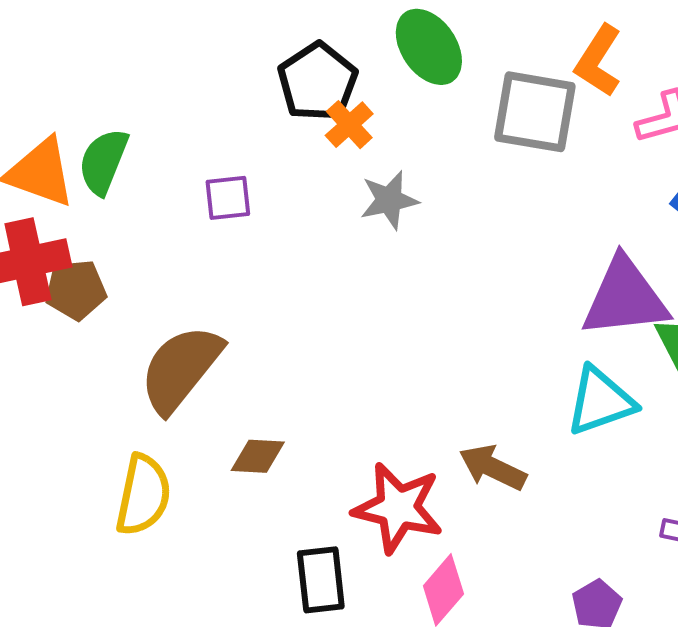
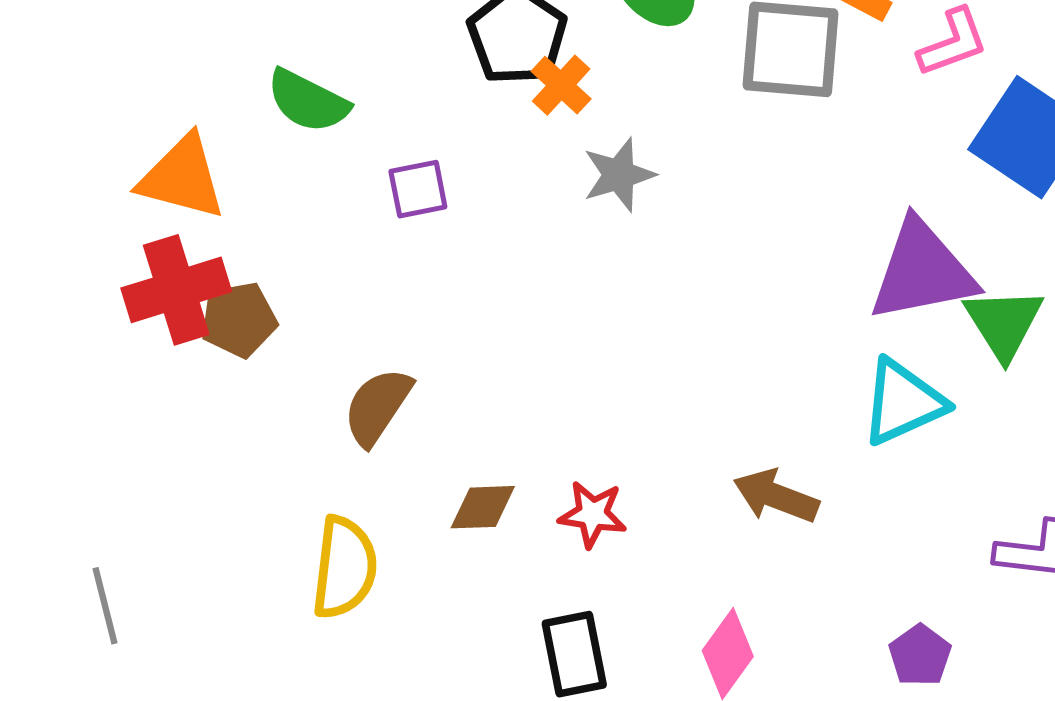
green semicircle: (103, 162) -> (308, 101), moved, turned -80
brown semicircle: (181, 369) -> (378, 406), size x0.7
red star: (398, 508) -> (593, 514), moved, size x0.6

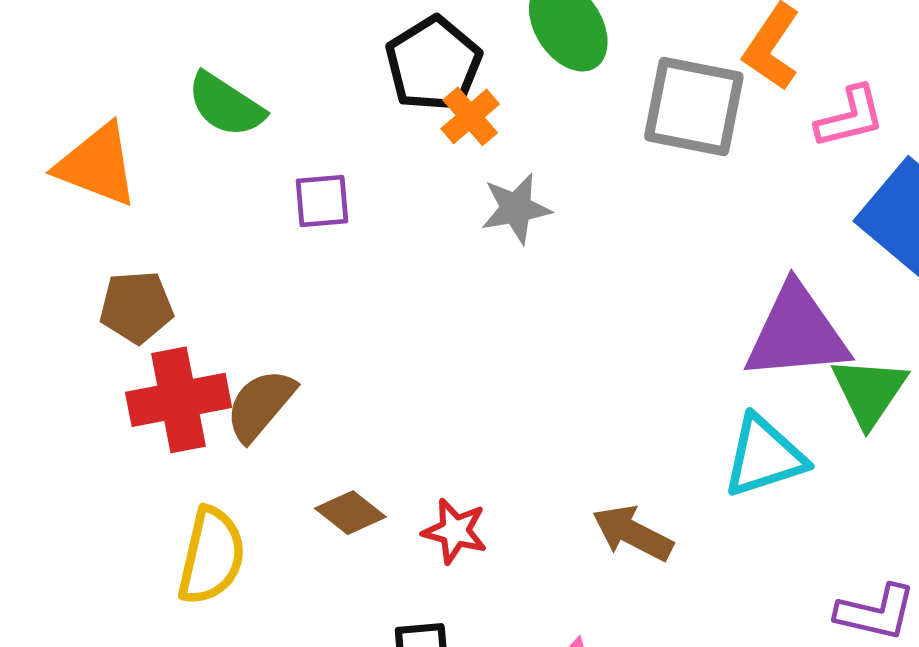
red cross: (176, 290) -> (179, 400), moved
brown diamond: (483, 507) -> (350, 513), turned 34

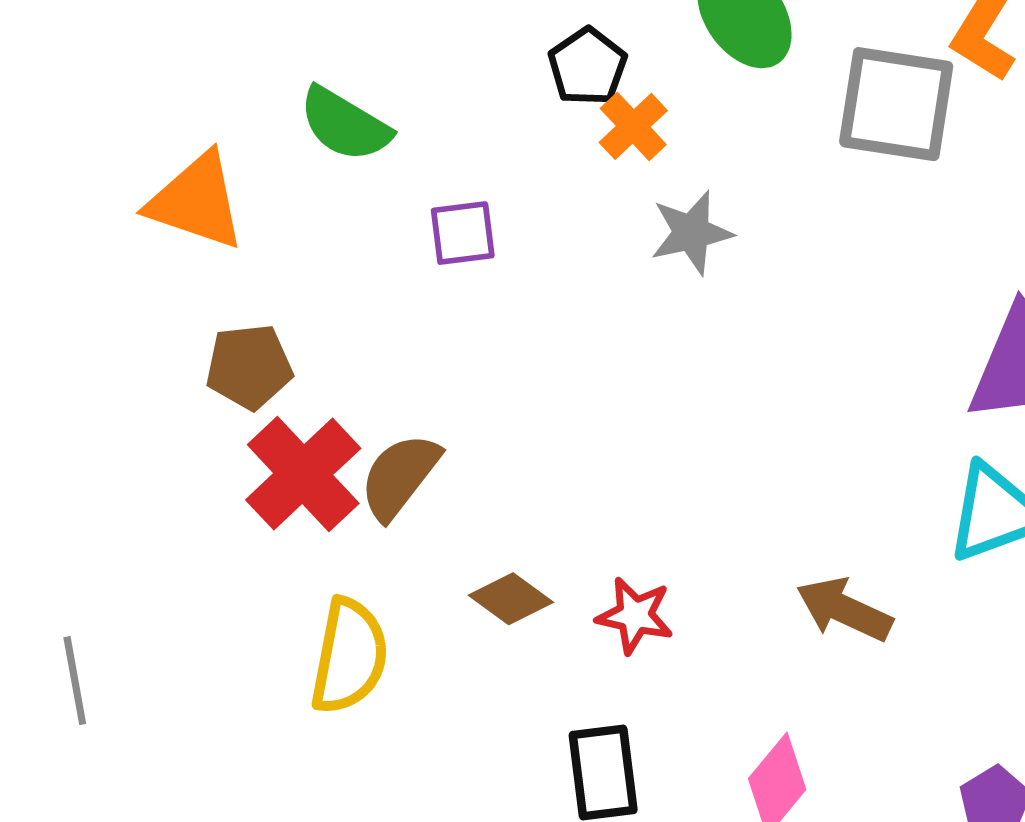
black pentagon: (433, 64) -> (587, 67), size x0.7
red cross: (179, 400) -> (303, 474), turned -30

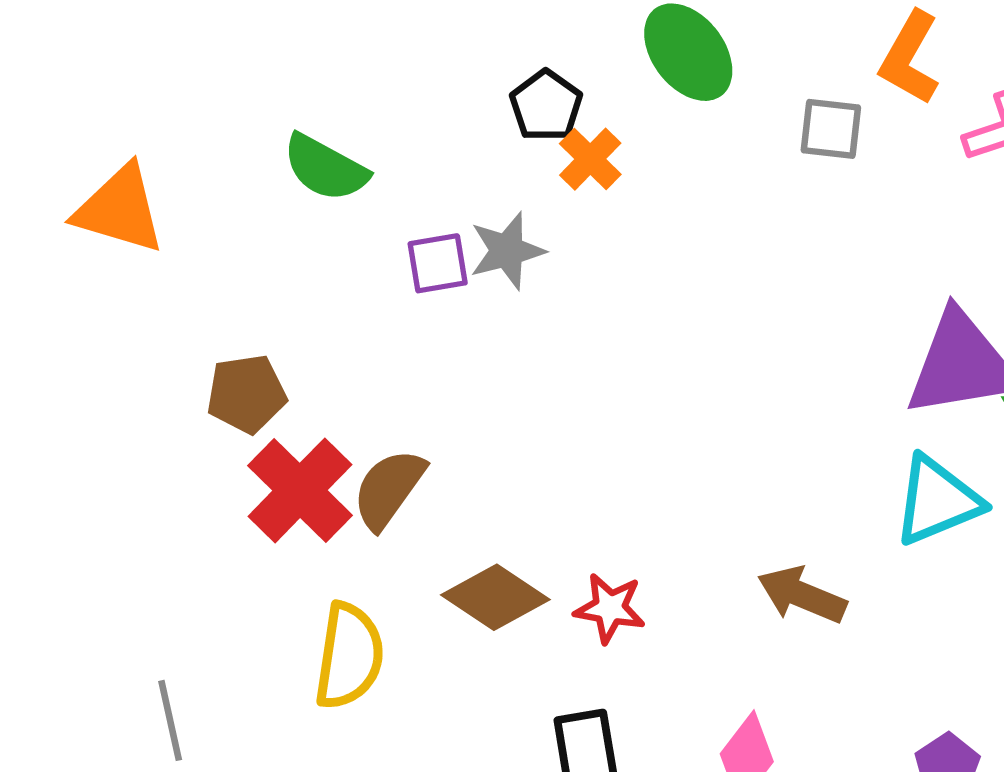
gray square: (896, 104) -> (831, 129), size x0.6
orange triangle: (196, 201) -> (120, 209), moved
gray star: (692, 233) -> (507, 251), moved
brown diamond: (511, 599) -> (495, 597), size x1.4
gray line: (75, 681) -> (170, 720), moved

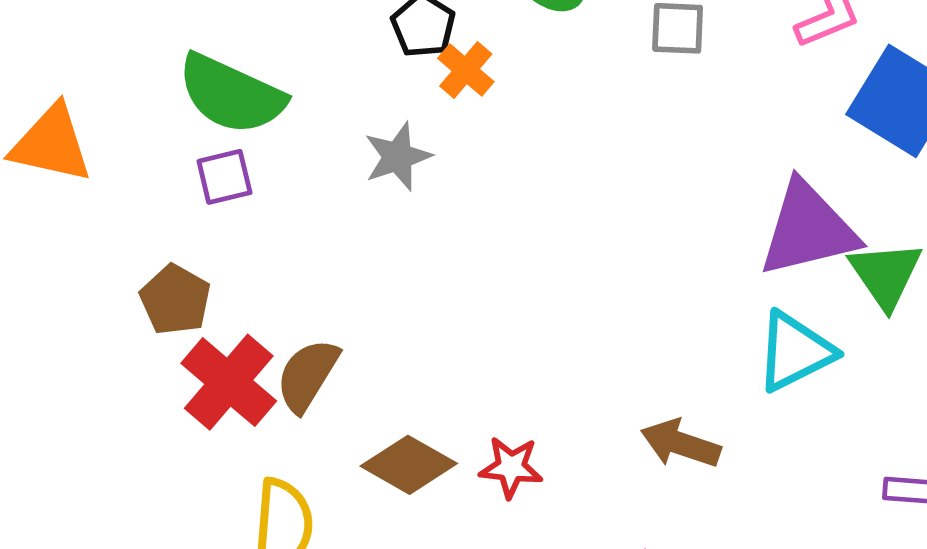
green semicircle: (325, 168) -> (231, 94), size x1.4
purple square: (438, 263) -> (224, 177), moved
brown pentagon: (246, 394) -> (175, 300), turned -30

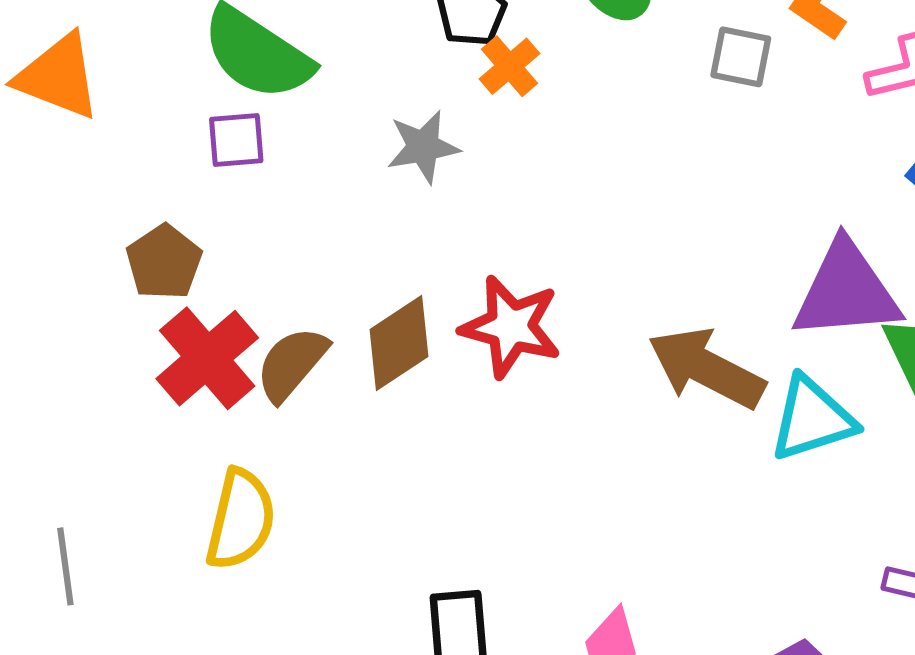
brown arrow: (681, 444) -> (706, 368), moved, size x1.4
brown diamond: (409, 465) -> (399, 343), moved, turned -72
red star: (511, 467) -> (511, 327), moved, size x1.5

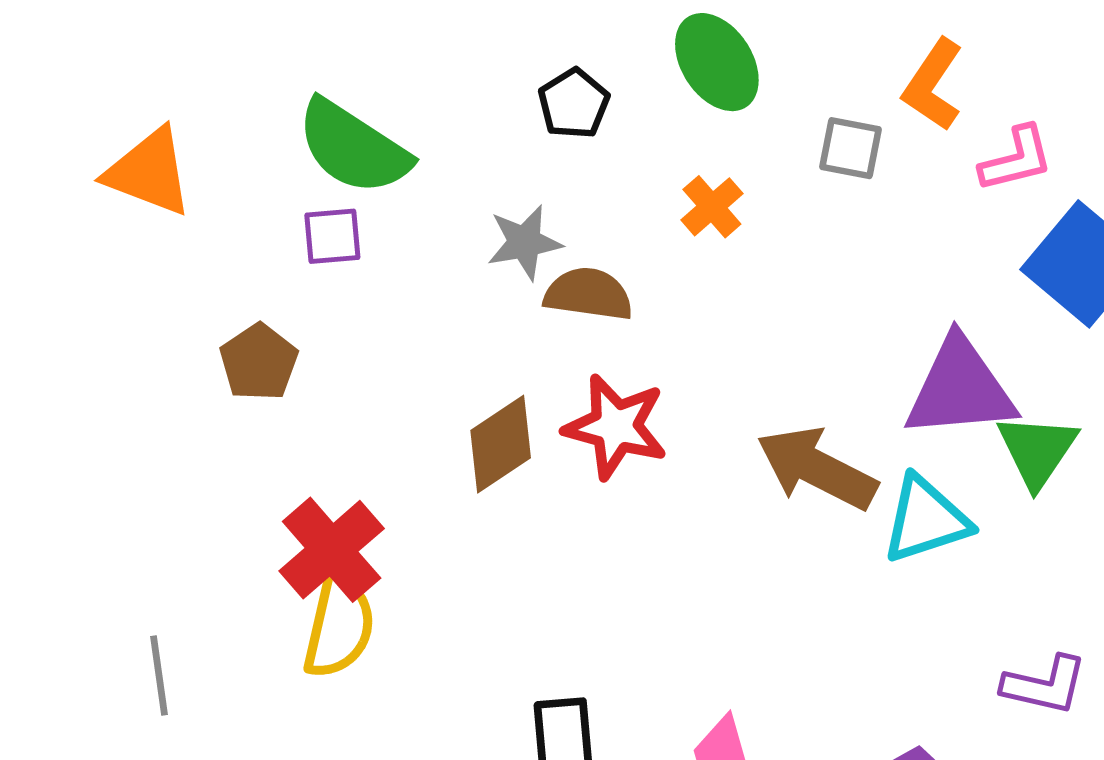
orange cross: (510, 66) -> (712, 207), moved
red cross: (207, 358) -> (332, 550), moved
brown semicircle: (292, 364) -> (588, 294), moved, turned 58

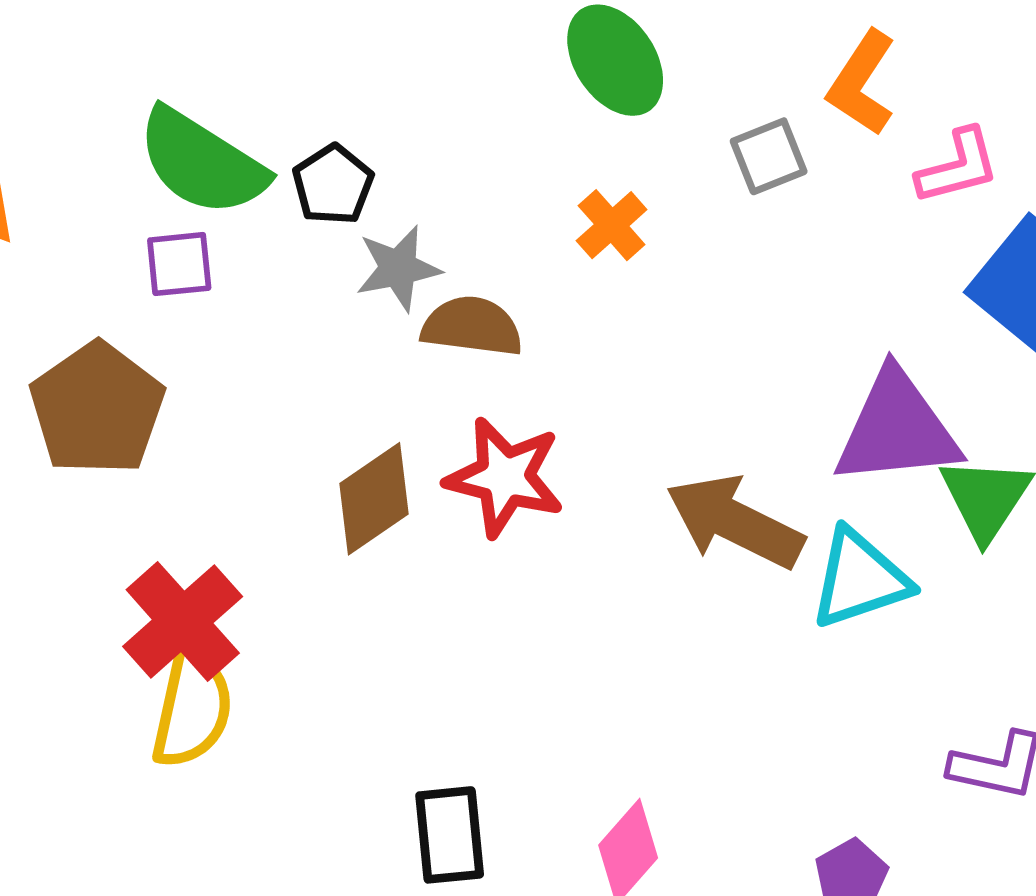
black pentagon: (574, 104) -> (333, 185), moved
gray square: (850, 148) -> (769, 156), turned -32
brown pentagon: (259, 362) -> (97, 409), size x1.5

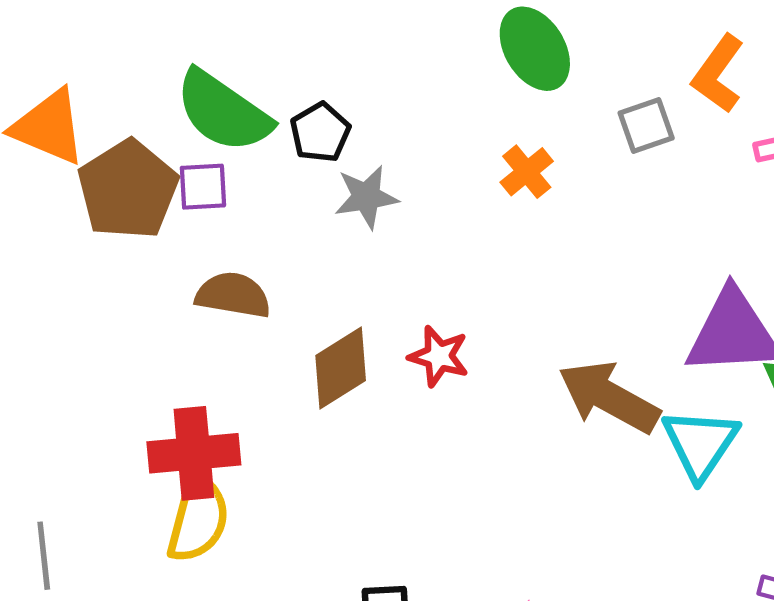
brown semicircle: (472, 326) -> (233, 295), moved
brown pentagon: (97, 409) -> (128, 190), moved
red star: (505, 477) -> (439, 356), size x0.7
cyan triangle: (860, 579) -> (700, 444), turned -40
red cross: (183, 621) -> (194, 453), turned 34

